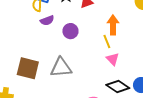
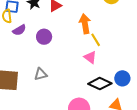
yellow line: (107, 42) -> (96, 40), moved
gray triangle: (61, 68) -> (41, 74), size x0.6

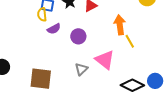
pink triangle: (90, 57) -> (105, 60), moved, size x1.5
gray triangle: (41, 74) -> (81, 69), moved, turned -32

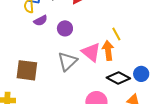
orange arrow: (120, 25) -> (108, 50), moved
gray triangle: (81, 69) -> (68, 61), size x1.5

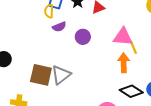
pink triangle: (91, 52) -> (123, 37), moved, turned -40
gray triangle: (68, 61) -> (61, 75), moved

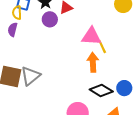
purple semicircle: (59, 27) -> (13, 30), moved, turned 128
purple circle: (83, 37) -> (50, 19), moved

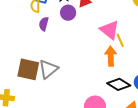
purple semicircle: (13, 30) -> (44, 24), moved
pink triangle: (91, 36) -> (110, 30), turned 35

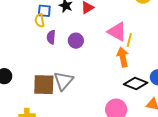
purple circle: (68, 13) -> (76, 41), moved
yellow line: (120, 40) -> (129, 40), turned 48

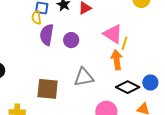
purple semicircle: (51, 37) -> (47, 35), size x1.5
gray triangle: (63, 81) -> (84, 77), moved, turned 35
brown square: (44, 85) -> (48, 89), moved

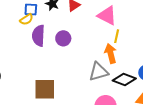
yellow semicircle: (36, 17) -> (26, 19), turned -112
pink triangle: (113, 34) -> (107, 16), moved
gray triangle: (84, 77) -> (99, 72), moved

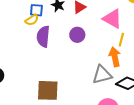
purple circle: (63, 38) -> (77, 35), moved

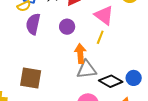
yellow line: (121, 40) -> (100, 37), moved
orange arrow: (115, 57) -> (80, 54), moved

